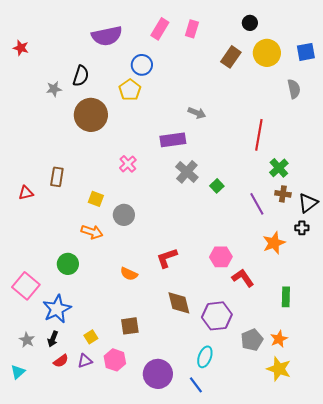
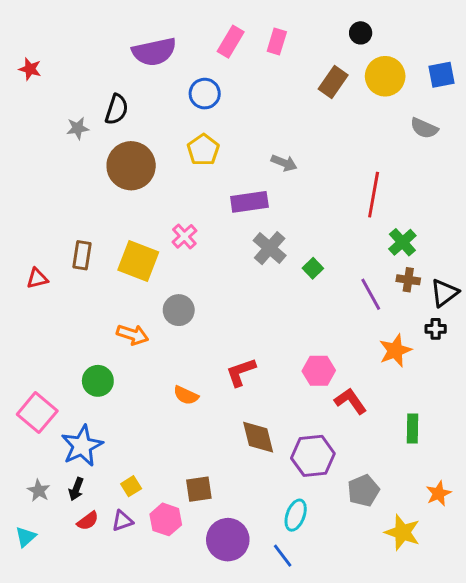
gray semicircle: (294, 89) -> (424, 128), turned 126
yellow pentagon: (130, 90) -> (203, 150), moved
yellow square: (96, 199) -> (138, 261), moved, size x1.8
brown square: (130, 326) -> (199, 489), moved
orange star: (279, 339) -> (439, 493), moved

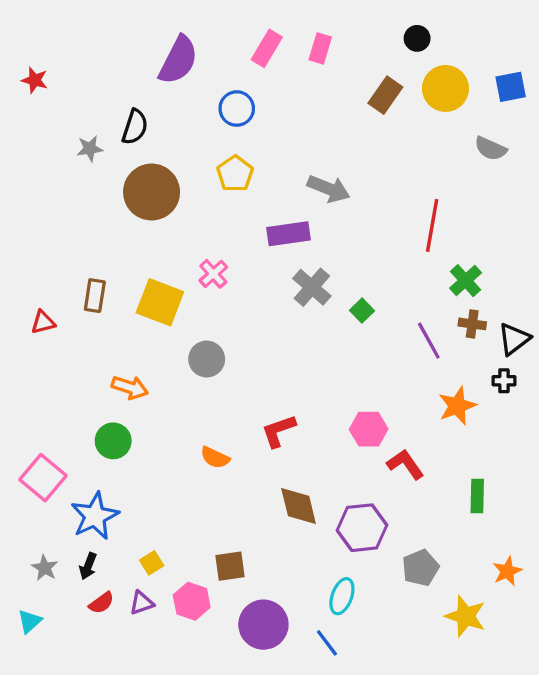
purple semicircle: (154, 52) -> (178, 60), turned -51
gray arrow: (284, 163) -> (329, 189), size x1.4
orange arrow: (132, 335) -> (130, 387), moved

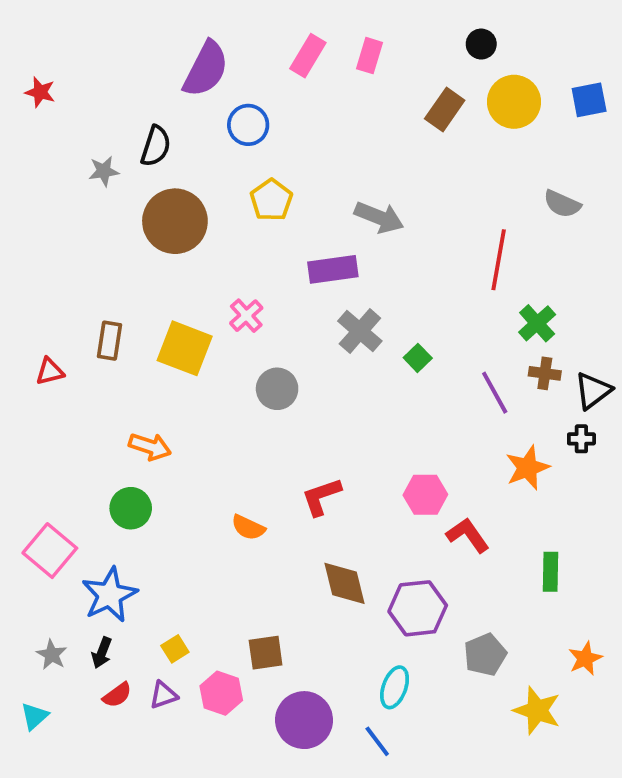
blue circle: (237, 109) -> (248, 125), moved
gray semicircle: (491, 149) -> (562, 204), moved
gray circle: (207, 359) -> (277, 389), moved

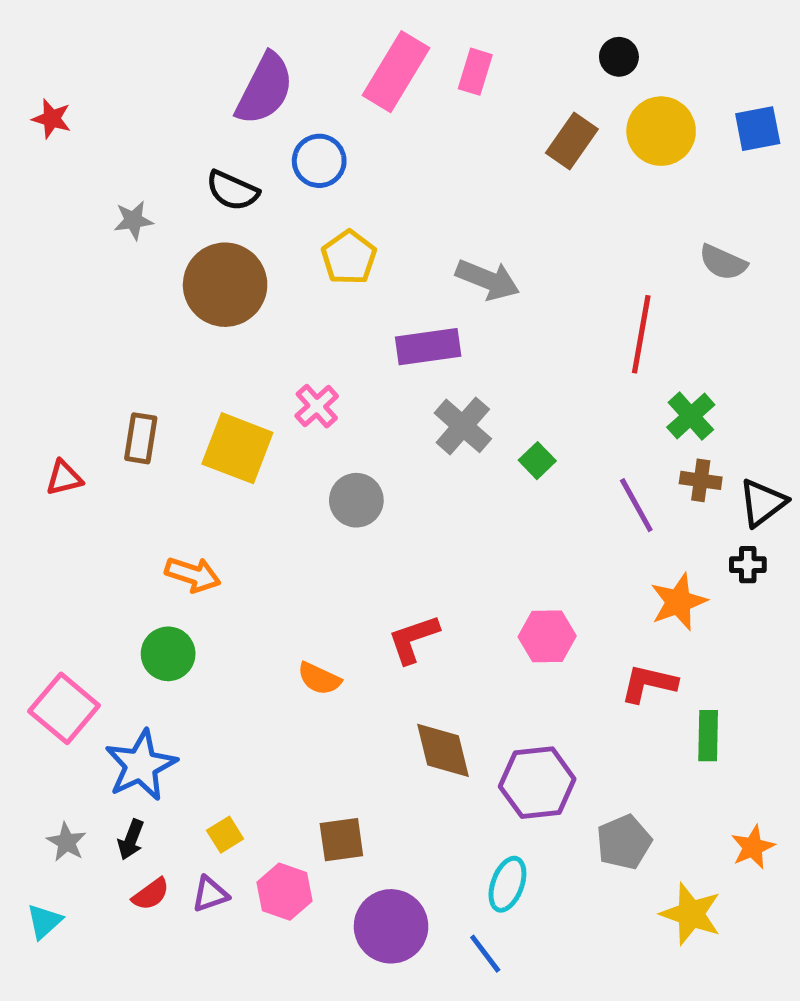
pink rectangle: (308, 56) -> (396, 72), size x1.4
black semicircle: (156, 146) -> (232, 191), moved, turned 96
red L-shape: (468, 535) -> (649, 684), moved, turned -42

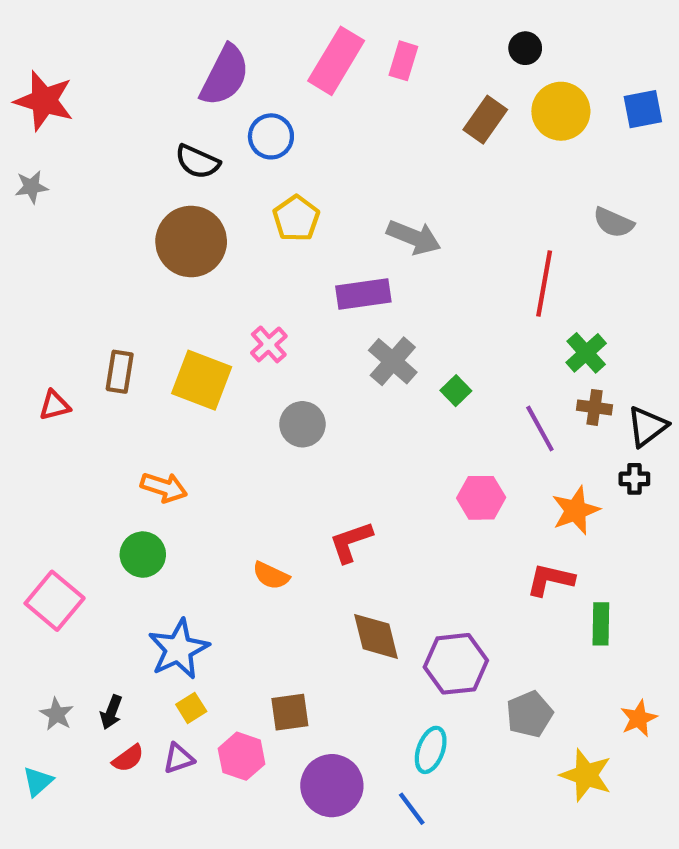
red star: (52, 119) -> (44, 101), size x1.8
gray star: (133, 220) -> (31, 187), moved
pink hexagon: (547, 636) -> (481, 498), moved
blue star: (141, 765) -> (179, 649), moved

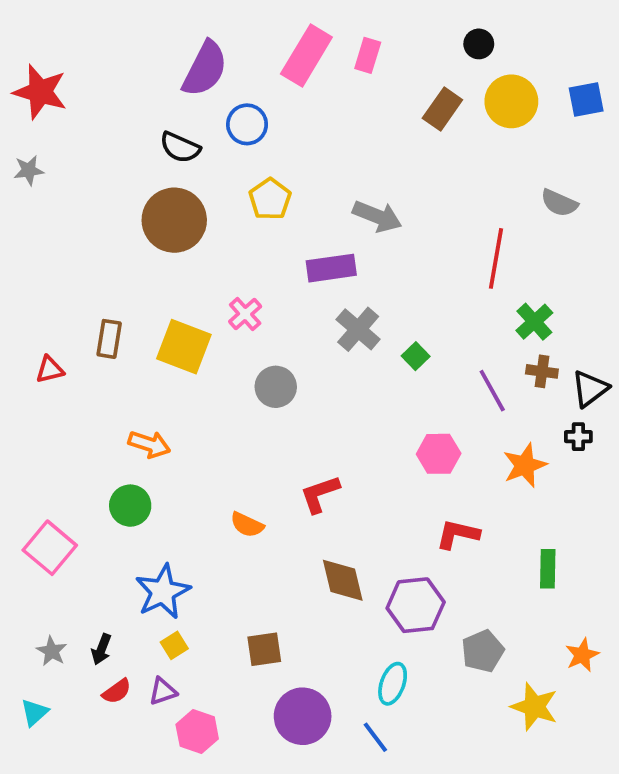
red L-shape: (550, 580) -> (458, 534), moved
pink hexagon: (242, 756) -> (197, 732), moved

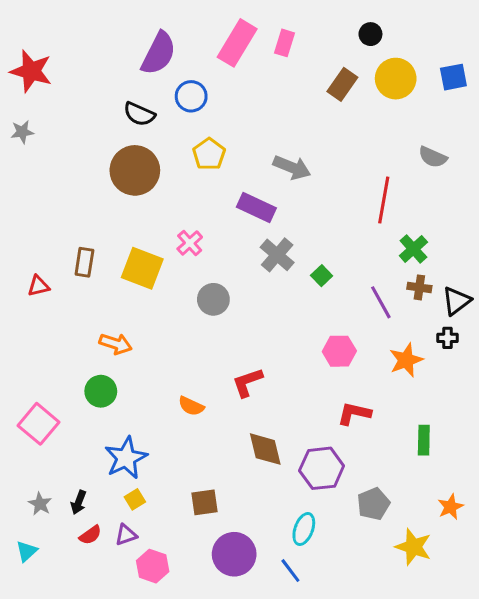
purple rectangle: (331, 268) -> (256, 207), turned 33

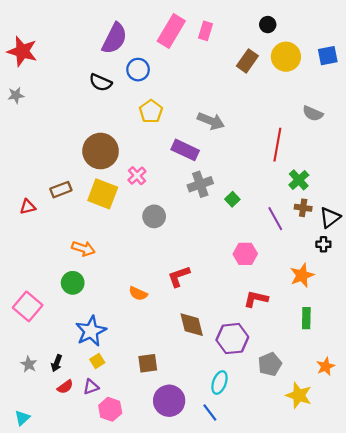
brown circle: (135, 170) -> (101, 151), moved
gray cross: (277, 255) -> (200, 184), turned 30
brown rectangle: (84, 262) -> (61, 190), turned 60
orange star: (406, 360) -> (302, 275), moved
cyan triangle: (27, 551) -> (22, 418), moved

